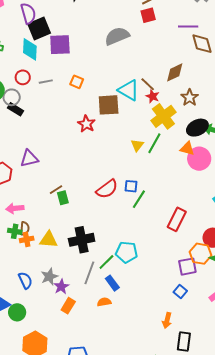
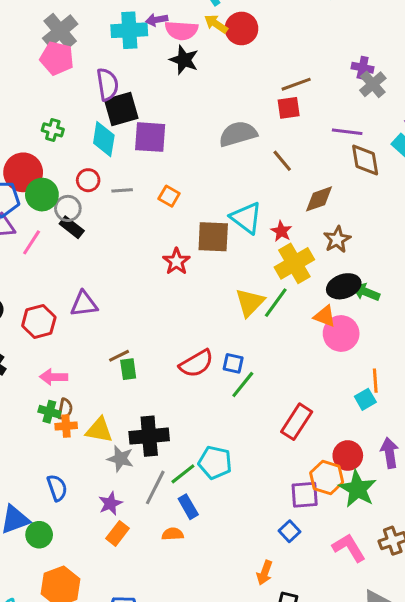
brown line: (148, 84) -> (282, 161), moved
yellow triangle: (137, 145) -> (250, 303), size x1.5
gray star: (49, 277) -> (120, 459), moved, turned 30

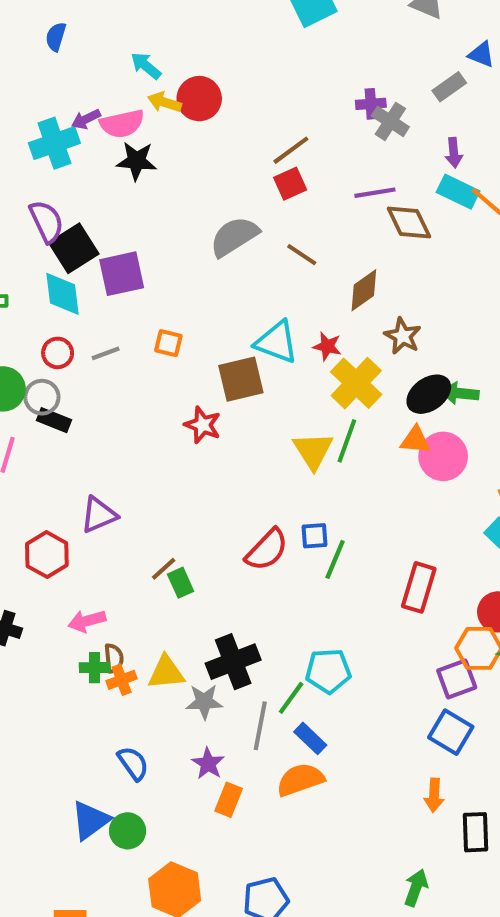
blue square: (290, 531) -> (451, 732), size x1.5
orange semicircle: (173, 534) -> (300, 780), size x1.6

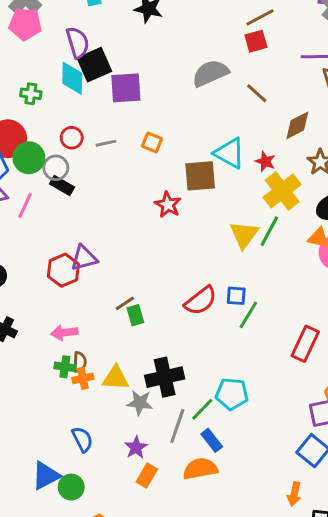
cyan diamond: (62, 294) -> (72, 78), moved
red hexagon: (47, 555) -> (63, 270), moved

